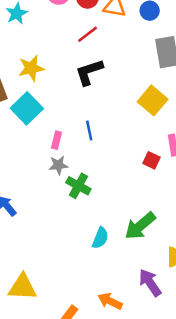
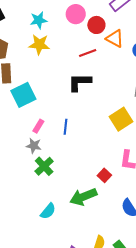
yellow star: (31, 68) -> (39, 45), moved
red square: (152, 160) -> (104, 175), moved
green arrow: (140, 226) -> (83, 197), moved

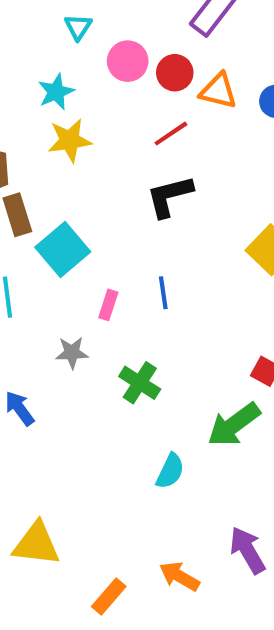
gray star: (34, 146) -> (72, 353), moved

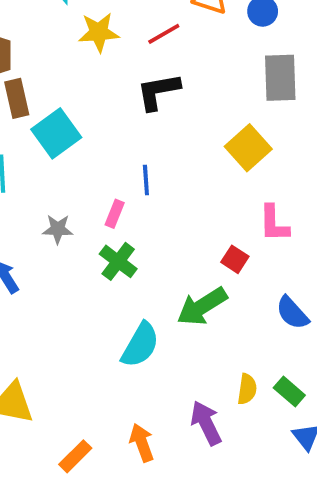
yellow star: (70, 140) -> (99, 32), moved
pink rectangle: (108, 305) -> (115, 214), moved
cyan semicircle: (170, 471) -> (140, 345), size x1.4
orange arrow: (179, 576) -> (142, 443), turned 36

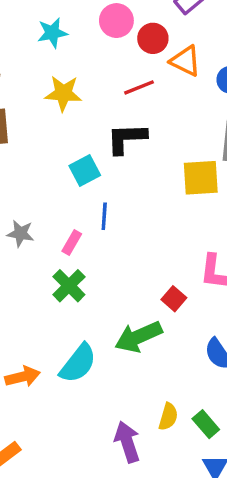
yellow star: (99, 32) -> (63, 93), moved
cyan square: (56, 133) -> (85, 171), moved, size x0.7
yellow square: (248, 148) -> (201, 178), moved, turned 30
gray star: (58, 229) -> (20, 233), moved
orange arrow: (142, 443) -> (23, 377), moved, turned 88

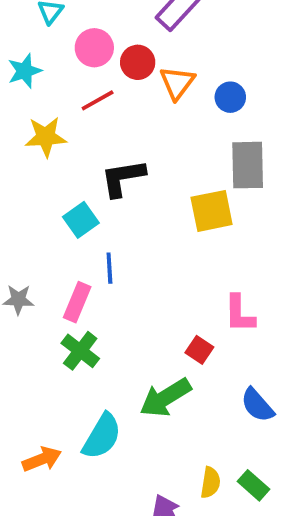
orange triangle: (185, 61) -> (177, 83), turned 48
red line: (139, 87) -> (98, 100), moved
pink rectangle: (72, 242) -> (77, 302), size x1.4

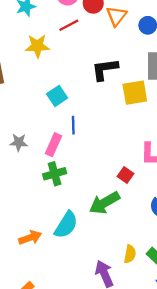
black L-shape: (123, 178) -> (105, 69), moved
green cross: (80, 351) -> (55, 174), turned 35

